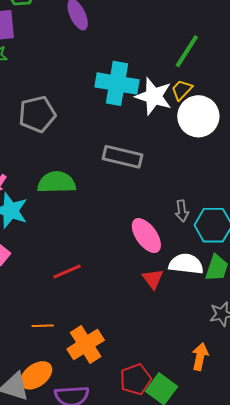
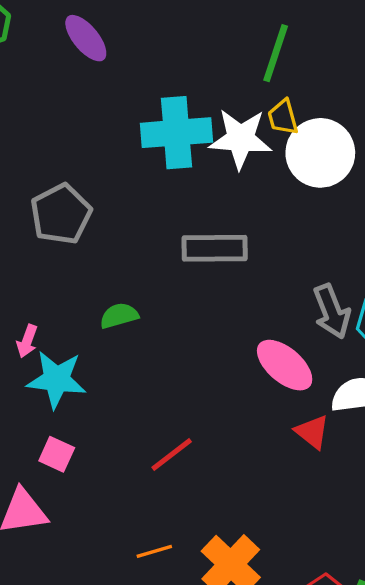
yellow trapezoid: (182, 90) -> (283, 117), turned -45
green semicircle: (57, 182) -> (119, 316), size x0.6
gray arrow: (182, 211) -> (332, 311), size x1.5

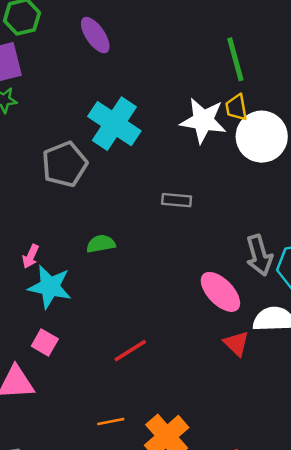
green line: (276, 53) -> (235, 59), turned -39
cyan cross: (177, 133) -> (114, 124), moved, turned 33
gray rectangle: (215, 248) -> (177, 200), size x0.6

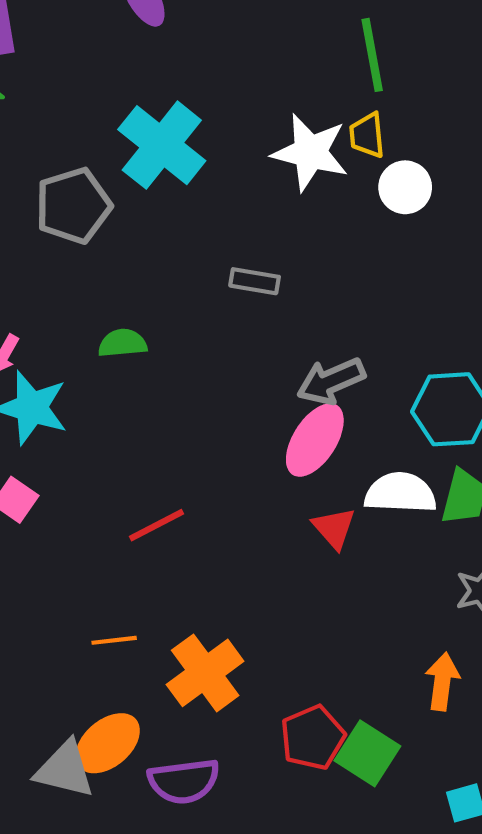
white circle: (262, 137) -> (405, 187), size x0.6
gray arrow: (259, 255) -> (331, 381), moved, turned 78
pink ellipse: (220, 292) -> (315, 440), turned 72

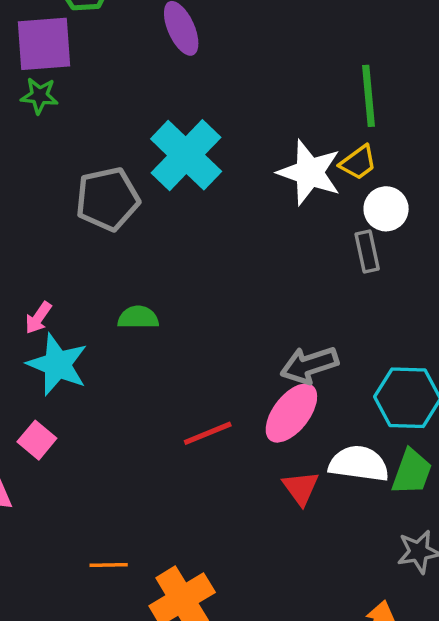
yellow trapezoid: (367, 135) -> (358, 163), turned -126
gray rectangle: (255, 281) -> (367, 251), moved, turned 63
red line: (156, 525) -> (208, 433), moved

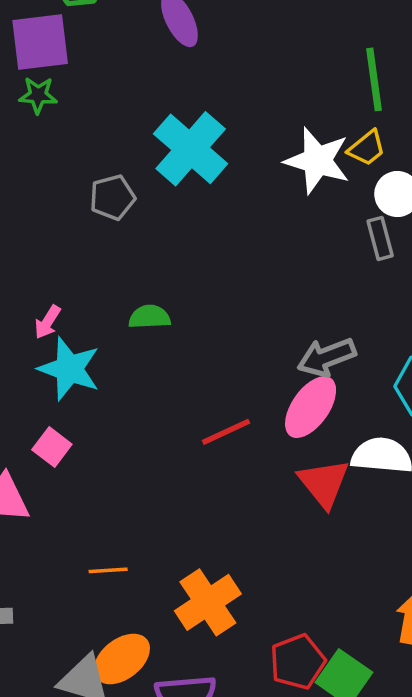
gray pentagon: (107, 199) -> (112, 197), size x0.7
red triangle: (301, 488) -> (324, 483), size x1.4
orange line: (109, 565) -> (108, 570), moved

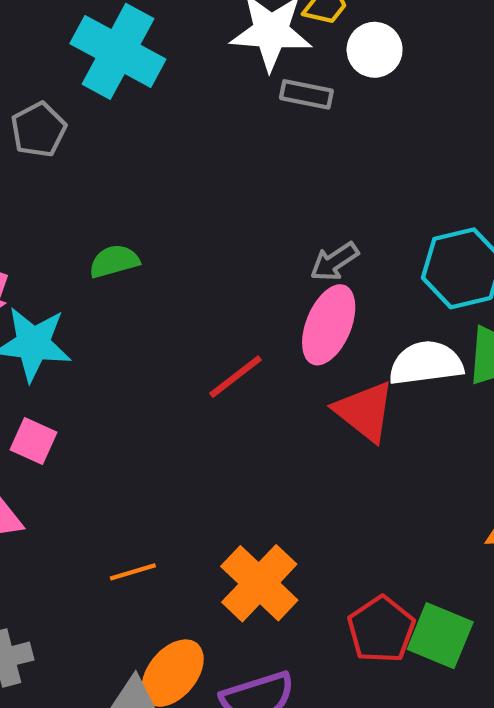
gray rectangle: (380, 238) -> (306, 94), moved, turned -51
gray arrow: (327, 357) -> (334, 262), size x0.7

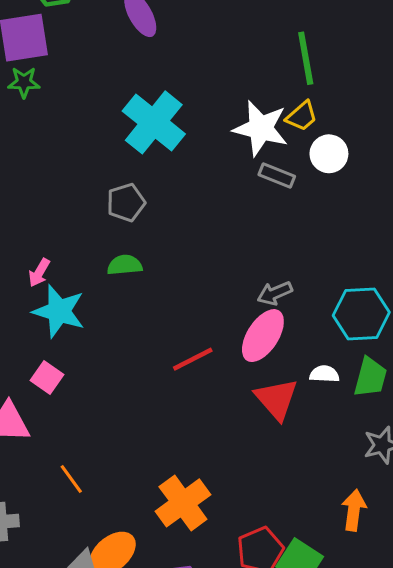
gray pentagon: (39, 130) -> (126, 203), moved
white semicircle: (426, 363) -> (324, 374), size x0.6
orange line: (133, 572) -> (71, 479), moved, turned 60

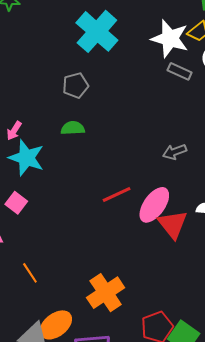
pink ellipse: (263, 336) -> (154, 205), moved

